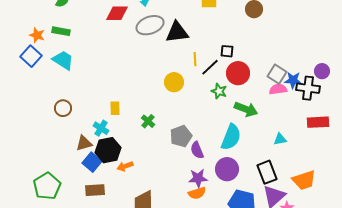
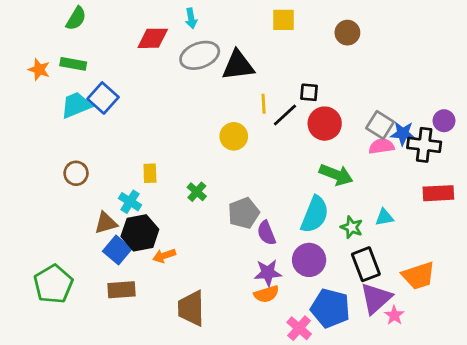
blue square: (31, 56) -> (103, 98), moved
cyan trapezoid: (63, 60) -> (76, 105), turned -55
green star: (219, 91) -> (352, 227), moved

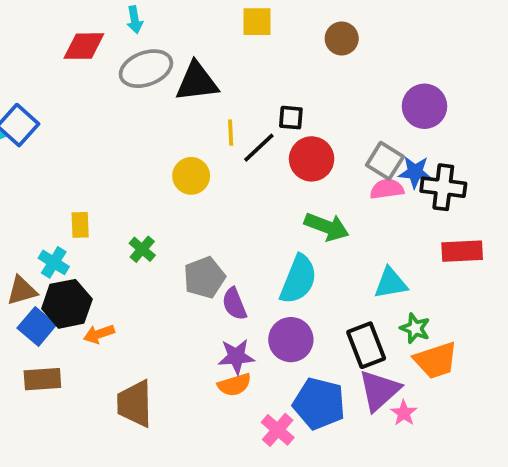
purple circle: (444, 121) -> (424, 106), moved, size x1.5
cyan triangle: (384, 217) -> (391, 283), size x1.4
green star: (352, 227) -> (415, 328), moved

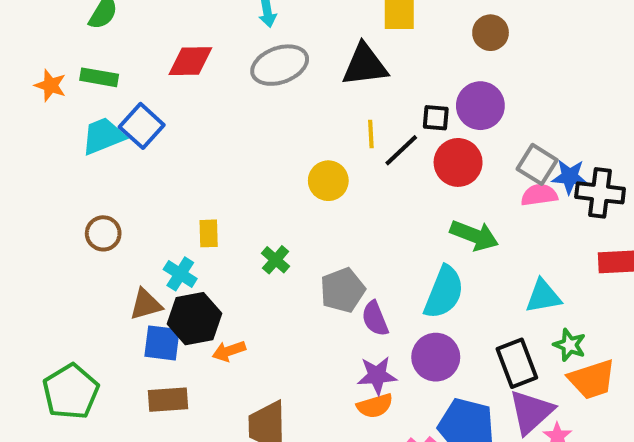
red diamond: (84, 46) -> (190, 61), moved
black triangle: (197, 82) -> (365, 65), moved
purple circle: (424, 106) -> (480, 106), moved
blue square: (37, 326) -> (162, 343), turned -33

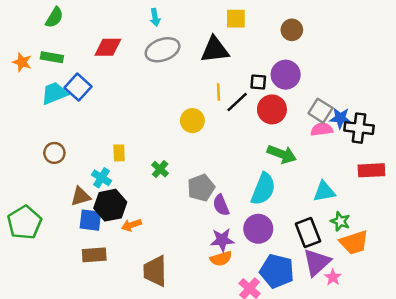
green pentagon: (71, 392) -> (25, 223), moved

